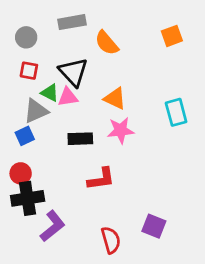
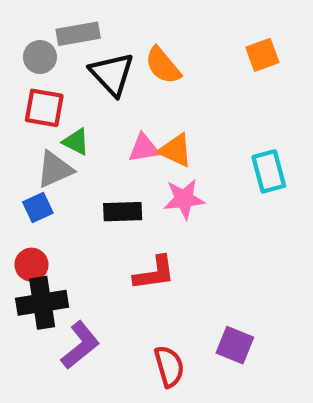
gray rectangle: (72, 22) -> (78, 34), moved
red square: (29, 71) -> (44, 108), size x1.4
black triangle: (73, 72) -> (112, 74), moved
pink triangle: (68, 97) -> (144, 148), moved

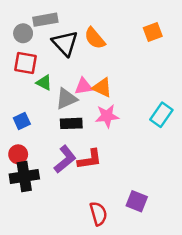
gray triangle: (55, 169) -> (66, 99), moved
cyan rectangle: (269, 171) -> (161, 115), moved, turned 50
purple L-shape: (80, 345) -> (65, 159), moved

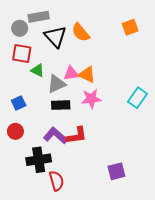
purple L-shape: (65, 159) -> (55, 136), turned -100
black cross: (24, 177) -> (39, 160), moved
purple square: (137, 201) -> (116, 171), turned -36
red semicircle: (98, 214) -> (56, 181), moved

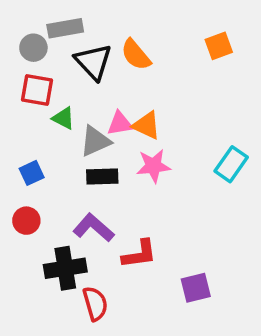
red L-shape: (76, 136) -> (139, 254), moved

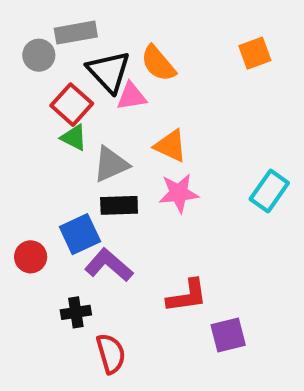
red square: (37, 90) -> (72, 105), moved, turned 32
pink triangle: (120, 124) -> (131, 96), moved
blue square: (32, 173) -> (80, 234), moved, size x1.4
red L-shape: (139, 254) -> (187, 296), moved
black cross: (65, 268) -> (76, 312), size x0.6

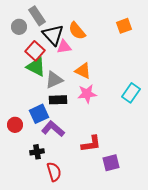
gray rectangle: (76, 33) -> (37, 16), turned 66
green triangle: (74, 137) -> (36, 67), size x1.5

